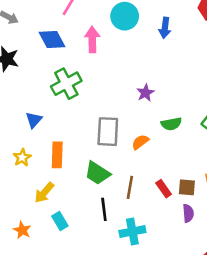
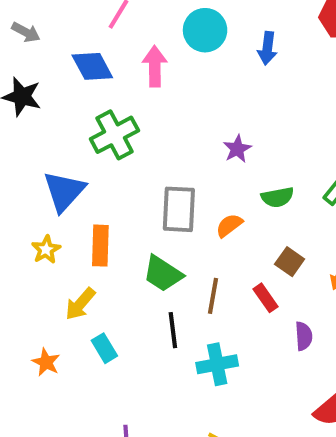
blue triangle: (34, 120) -> (64, 191), size x1.6
brown square: (187, 187) -> (290, 262), moved, turned 30

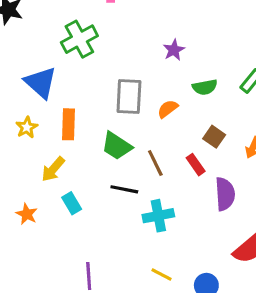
blue triangle: (64, 191) -> (41, 82), turned -30
brown line: (213, 296) -> (155, 163), turned -36
black line: (173, 330) -> (124, 189), turned -72
purple semicircle: (304, 336) -> (225, 194), size x1.5

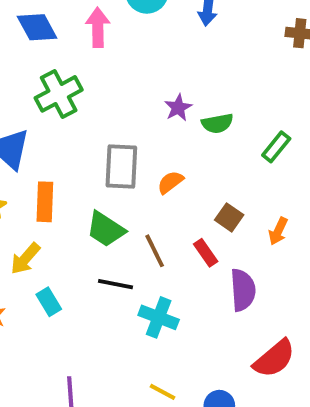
green semicircle: (205, 87) -> (217, 123), moved
cyan cross: (158, 216) -> (159, 317), turned 32

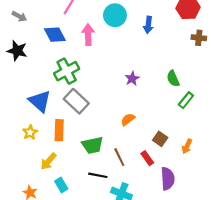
green semicircle: (217, 123) -> (173, 79), moved, turned 77
gray rectangle: (121, 166) -> (76, 101), moved, turned -50
green trapezoid: (106, 229) -> (92, 145), turned -45

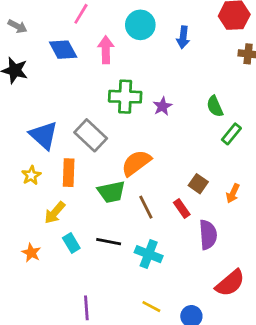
green cross: (67, 71) -> (125, 97), moved, turned 30
orange semicircle: (128, 119) -> (136, 163), moved, size x1.6
black line: (98, 175) -> (109, 242), moved

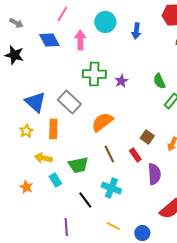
green trapezoid: (111, 192) -> (78, 165), moved
yellow arrow: (55, 213) -> (43, 158), turned 60
black line: (109, 242) -> (85, 200), moved, turned 42

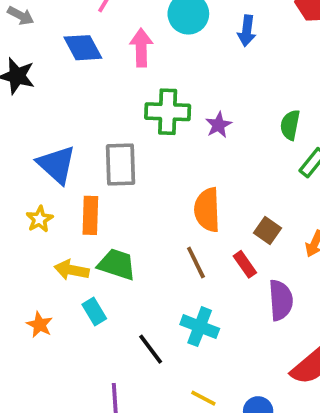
green semicircle: (159, 81) -> (290, 125), turned 35
gray rectangle: (69, 102) -> (121, 165), turned 45
orange semicircle: (102, 122) -> (207, 210), moved, turned -55
green trapezoid: (78, 165) -> (117, 264), moved, turned -150

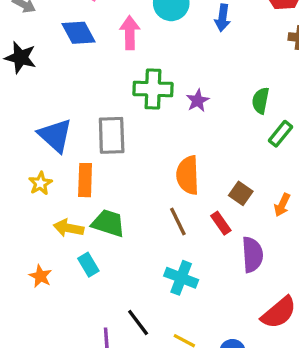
black line: (151, 349) -> (138, 322), moved

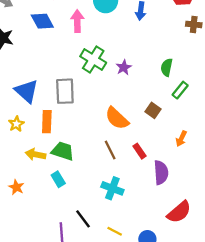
green cross: (153, 89) -> (93, 60), turned 30
orange semicircle: (188, 175) -> (117, 118), turned -45
brown square: (241, 193) -> (153, 110), moved
cyan rectangle: (88, 265) -> (58, 179), moved

